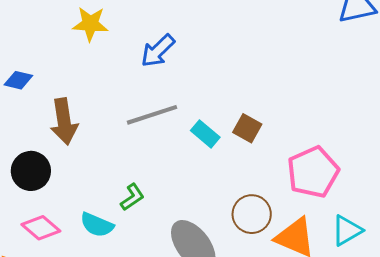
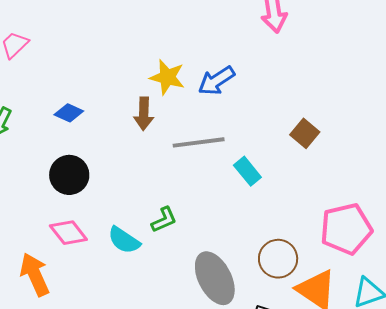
yellow star: (90, 24) -> (167, 77), moved
blue diamond: (18, 80) -> (69, 113), moved
brown arrow: (64, 121) -> (144, 114), moved, size x0.7
brown square: (247, 128) -> (305, 133), moved

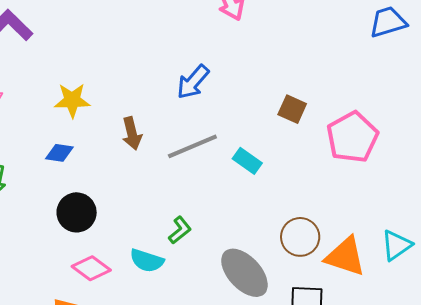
yellow star: (167, 77) -> (72, 100), moved
pink pentagon: (346, 229) -> (352, 137), moved

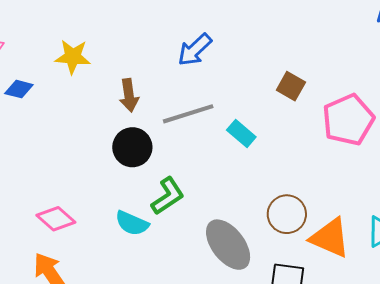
blue diamond: (59, 153) -> (19, 89), moved
black circle: (77, 212) -> (132, 147), moved
green L-shape: (180, 230) -> (168, 196), size x1.4
pink diamond: (91, 268) -> (56, 219), moved

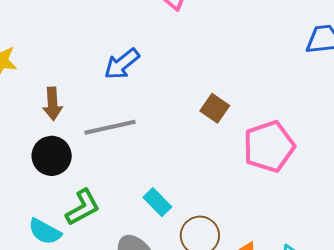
cyan rectangle: (241, 133) -> (157, 202), moved

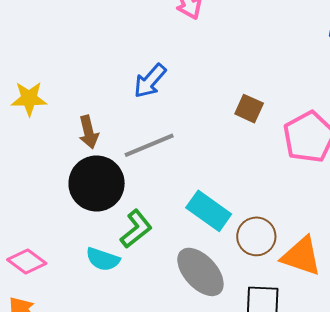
black circle: (52, 156) -> (97, 184), size x1.4
cyan rectangle: (157, 202) -> (209, 211), size x1.5

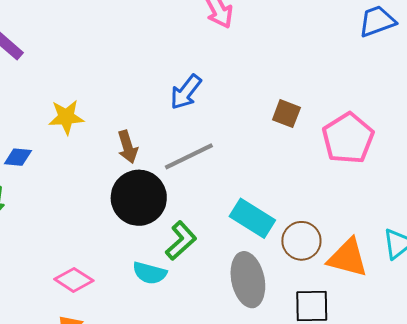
gray ellipse: (200, 272) -> (248, 280), turned 34

